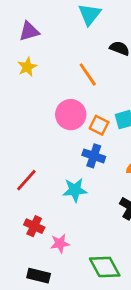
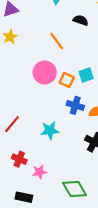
blue cross: (94, 156) -> (75, 105), moved

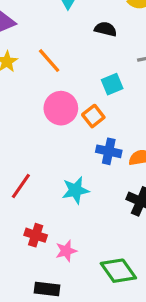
orange line: (57, 41) -> (49, 61), moved
cyan square: (86, 75) -> (112, 84), moved
orange square: (67, 80) -> (93, 116), turned 32

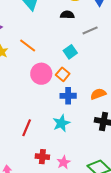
black semicircle: (106, 29) -> (67, 15), moved
blue cross: (109, 151) -> (68, 96), moved

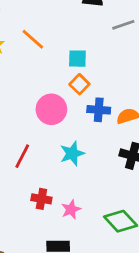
cyan square: (70, 52) -> (77, 59), moved, turned 32
pink circle: (41, 74) -> (51, 109), moved
blue cross: (68, 96) -> (99, 110), moved

